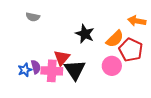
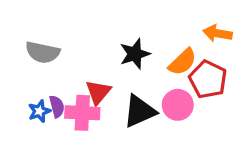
gray semicircle: (33, 17) -> (43, 52), moved, size x1.5
black star: (85, 34) -> (135, 54), turned 30
black triangle: (75, 70) -> (140, 111), moved, turned 40

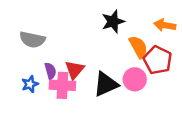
black star: (135, 54) -> (113, 22), moved
orange semicircle: (183, 62) -> (138, 47), turned -75
purple semicircle: (57, 106) -> (50, 71), moved

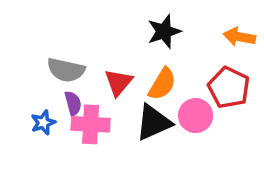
gray semicircle: (32, 40) -> (66, 70), moved
orange semicircle: (138, 47) -> (162, 84), moved, turned 60
red triangle: (74, 70) -> (119, 82), moved

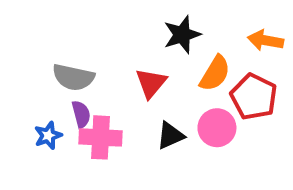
red triangle: (119, 82) -> (151, 83), moved
orange semicircle: (162, 84) -> (215, 73), moved
black triangle: (154, 123) -> (170, 135), size x0.7

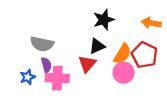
orange semicircle: (215, 73) -> (122, 54), moved
red triangle: (151, 83) -> (87, 64), moved
black triangle: (170, 135) -> (97, 46), moved

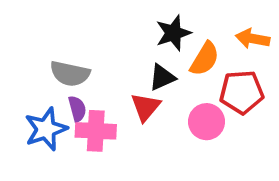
orange semicircle: (122, 54) -> (205, 59), moved
red pentagon: (144, 55) -> (242, 92), turned -30
blue star: (28, 77) -> (46, 129), size x1.6

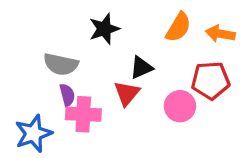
black star: (173, 33) -> (104, 29), moved
orange semicircle: (205, 59) -> (178, 27), moved
blue star: (46, 129) -> (33, 134), moved

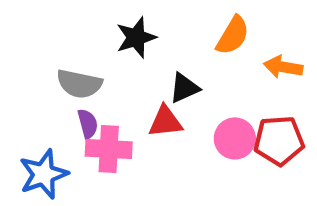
orange arrow: (220, 34) -> (283, 67), moved
red pentagon: (211, 80) -> (279, 141), moved
red triangle: (127, 93) -> (165, 122), turned 44

